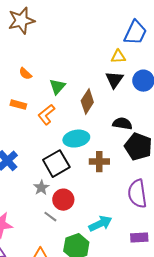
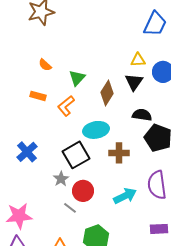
yellow triangle: (118, 57) -> (138, 60), moved
black triangle: (114, 80) -> (134, 82), moved
cyan arrow: (100, 224) -> (125, 196), moved

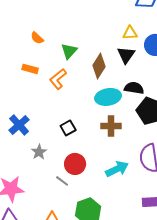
cyan ellipse: (96, 130) -> (108, 97), moved
black square: (76, 155) -> (68, 128), size x0.6
gray star: (61, 179) -> (39, 152), moved

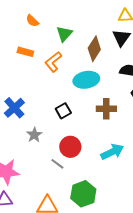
cyan ellipse: (108, 97) -> (86, 80), moved

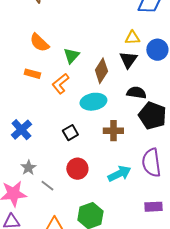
orange semicircle: (32, 21) -> (39, 43), size x1.5
gray star: (34, 135) -> (28, 168), moved
gray line: (57, 164) -> (47, 186), moved

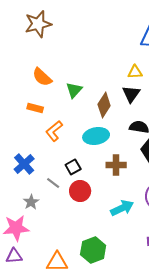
orange L-shape: (60, 84) -> (54, 131), moved
red circle: (77, 169) -> (80, 191), moved
gray line: (47, 186) -> (53, 183), moved

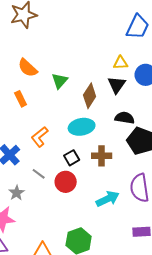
orange rectangle: (35, 108) -> (21, 99), turned 49
orange L-shape: (54, 131) -> (40, 137), moved
black square: (73, 167) -> (72, 158), moved

